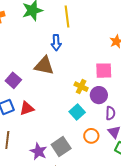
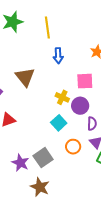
blue arrow: (56, 43) -> (58, 56), moved
brown triangle: (44, 66) -> (25, 77), turned 40

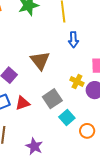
cyan square: (59, 123) -> (67, 118), moved
gray square: (43, 158) -> (52, 99), moved

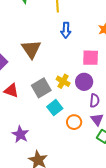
yellow cross: (77, 82) -> (63, 81), moved
red triangle: (23, 103) -> (11, 91), turned 35

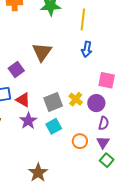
brown triangle: (31, 49) -> (42, 52), moved
cyan square: (55, 108) -> (54, 126), moved
purple star: (20, 134) -> (28, 121), moved

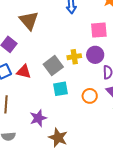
yellow cross: (76, 99) -> (74, 57), turned -32
purple star: (28, 121) -> (38, 118), moved, turned 30
cyan square: (54, 126) -> (60, 89), turned 35

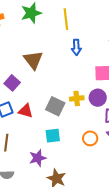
gray square: (53, 66) -> (55, 106), turned -30
cyan square: (60, 89) -> (53, 136), moved

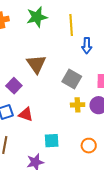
blue arrow: (76, 47) -> (87, 46), moved
gray square: (55, 106) -> (72, 79), moved

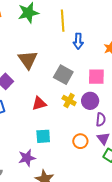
yellow cross: (78, 105) -> (69, 100), turned 32
red triangle: (26, 114) -> (39, 103), moved, turned -35

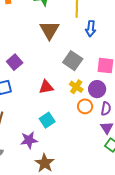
brown triangle: (28, 60) -> (49, 30), moved
cyan square: (43, 136) -> (47, 120), turned -35
orange circle: (80, 141) -> (85, 106), moved

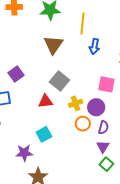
gray square: (73, 61) -> (59, 81), moved
yellow cross: (76, 87) -> (76, 103), turned 32

